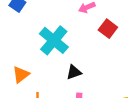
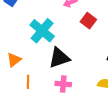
black triangle: (74, 72) -> (59, 58), size x1.6

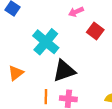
orange line: (28, 82) -> (46, 97), moved

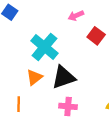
orange triangle: (16, 73) -> (34, 77), moved
orange line: (46, 97) -> (19, 104), moved

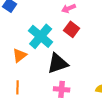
red square: (96, 36) -> (72, 29), moved
orange triangle: (34, 77) -> (20, 55), moved

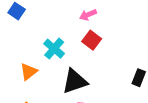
cyan cross: (41, 36) -> (54, 49), size x0.7

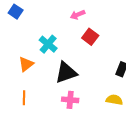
red square: (92, 40) -> (90, 37), moved

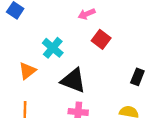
black triangle: (66, 72) -> (73, 81), turned 40

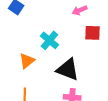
red square: (101, 39) -> (92, 33), turned -35

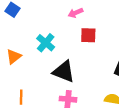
orange triangle: (27, 61) -> (14, 57), moved

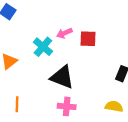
pink arrow: (75, 13) -> (64, 33), moved

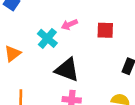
red square: (88, 39) -> (105, 30), moved

